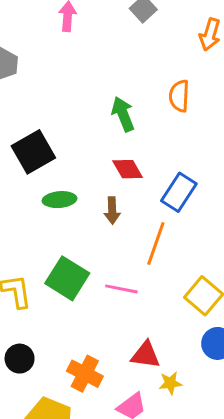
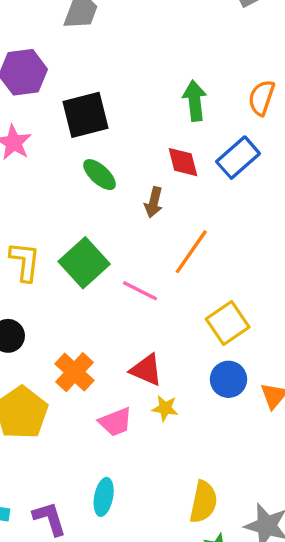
blue rectangle: (179, 192) -> (238, 158), moved
green ellipse: (59, 200) -> (100, 175), turned 32

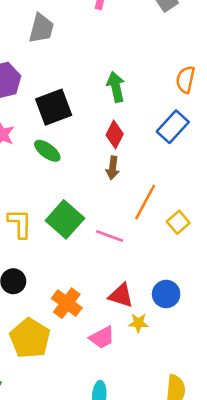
green arrow: (195, 101) -> (116, 87), moved
red diamond: (183, 162) -> (115, 134), moved, turned 48
green ellipse: (100, 175) -> (47, 151), moved
yellow square: (228, 323) -> (178, 222), moved, size x0.7
blue circle: (228, 379) -> (166, 294), moved

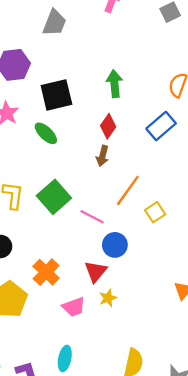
blue circle: (166, 294) -> (115, 245), moved
red triangle: (121, 295) -> (96, 271), turned 45
yellow star: (138, 323) -> (108, 298), turned -30

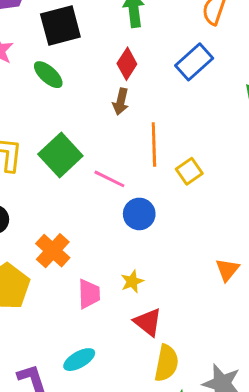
orange line: (128, 190) -> (154, 144), turned -36
red triangle: (96, 271) -> (148, 322), moved, turned -30
pink trapezoid: (74, 307) -> (89, 294), turned -70
cyan ellipse: (65, 358) -> (79, 360), turned 50

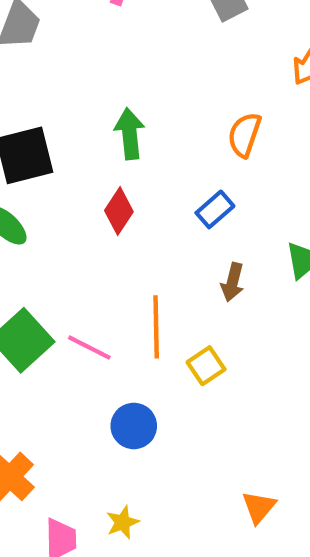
blue rectangle: (194, 62) -> (215, 209), size x0.7
brown arrow: (121, 102) -> (233, 282), moved
pink line: (109, 179) -> (89, 347), moved

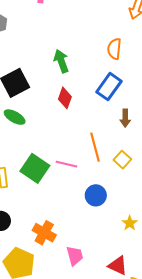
blue rectangle: (215, 209) -> (109, 87), size x1.5
yellow star: (123, 522) -> (130, 223), moved

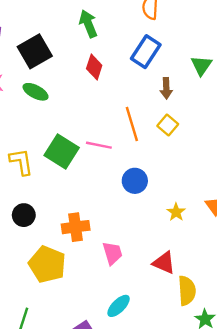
yellow square: (122, 160) -> (168, 125), moved
orange cross: (44, 233) -> (76, 227), turned -35

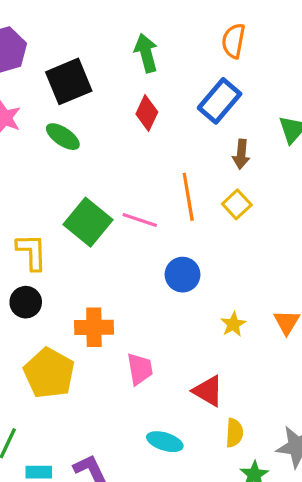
yellow L-shape: (21, 162) -> (32, 252), moved
yellow semicircle: (187, 291) -> (234, 433), size x0.7
cyan ellipse: (119, 306) -> (165, 442), moved, turned 55

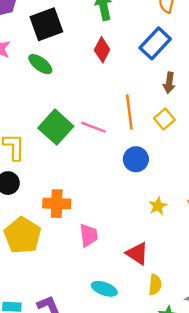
blue circle: (183, 275) -> (136, 159), moved

